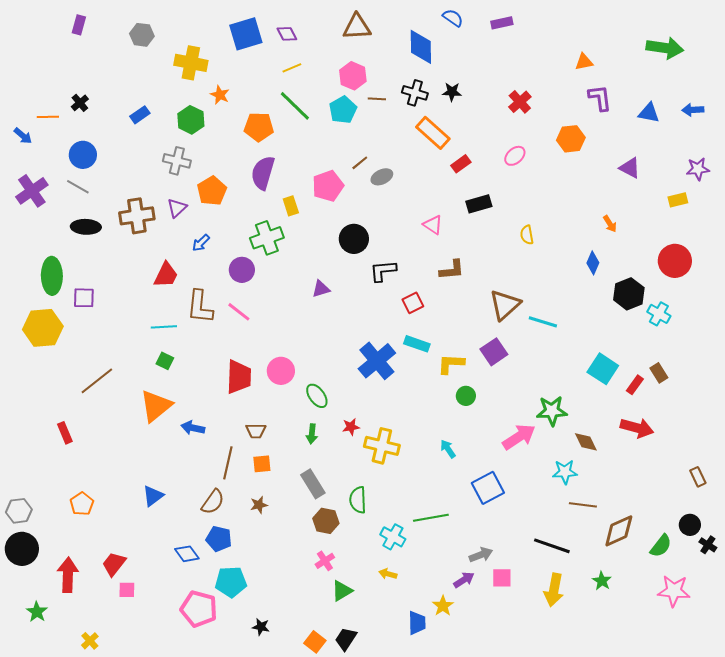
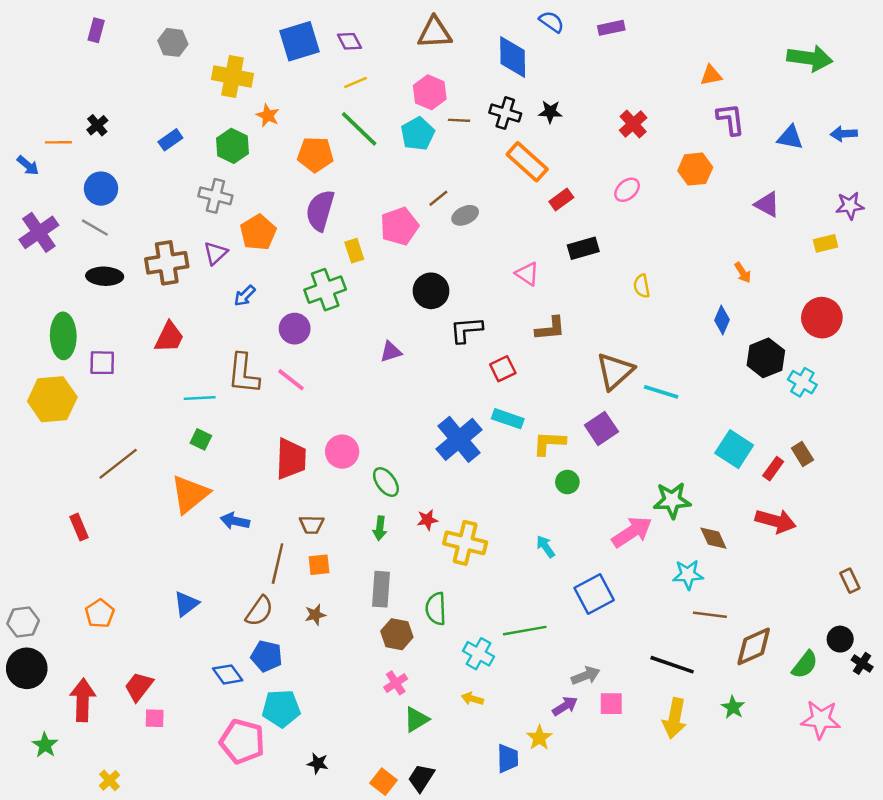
red trapezoid: (166, 275) -> (169, 337), moved
gray rectangle: (313, 484) -> (381, 589), turned 36

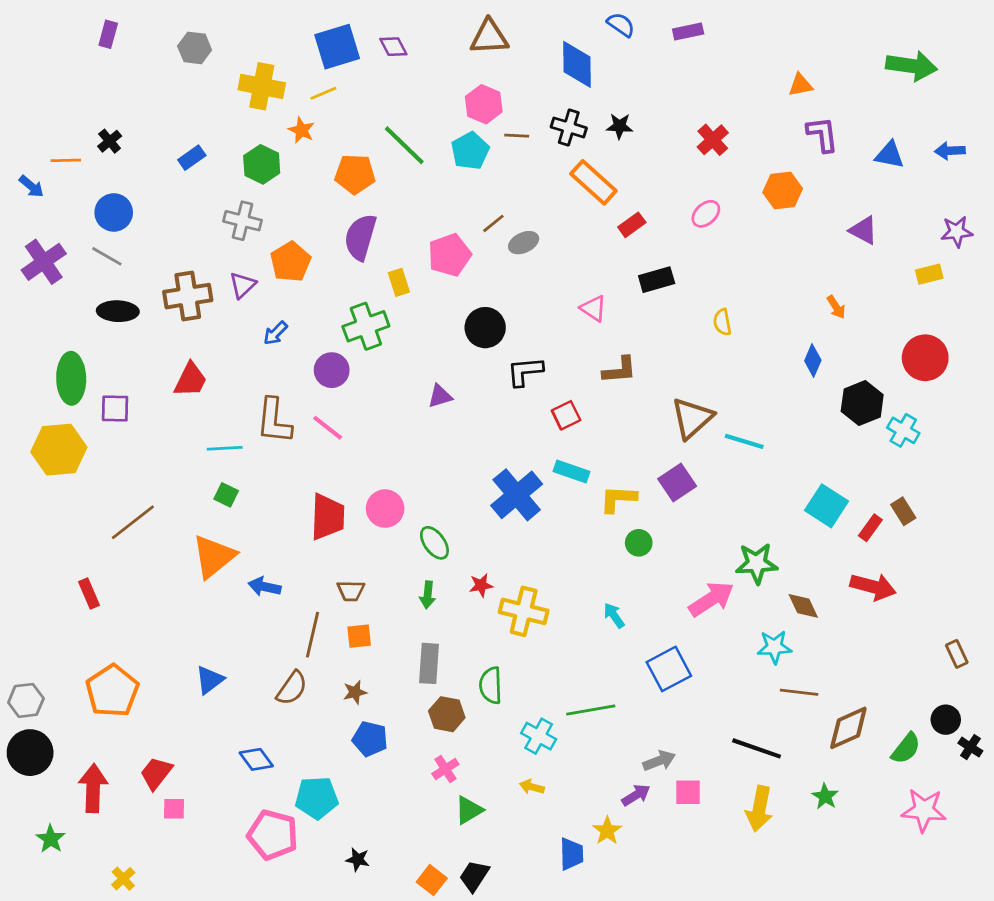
yellow line: (355, 83) -> (323, 93), moved
orange pentagon: (100, 614) -> (112, 691), size x1.6
blue pentagon: (267, 656) -> (370, 739), moved

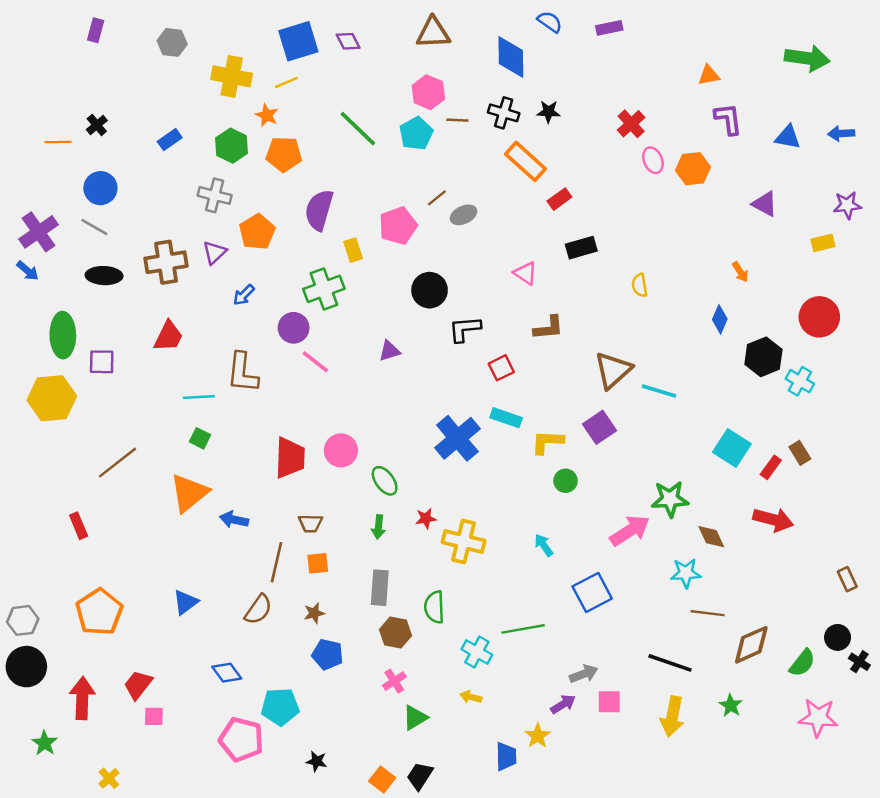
orange pentagon: (355, 174) -> (284, 154), moved
blue arrow: (31, 186) -> (28, 271), moved
pink ellipse: (706, 214) -> (653, 160), moved, turned -70
pink line: (328, 428) -> (315, 362), moved

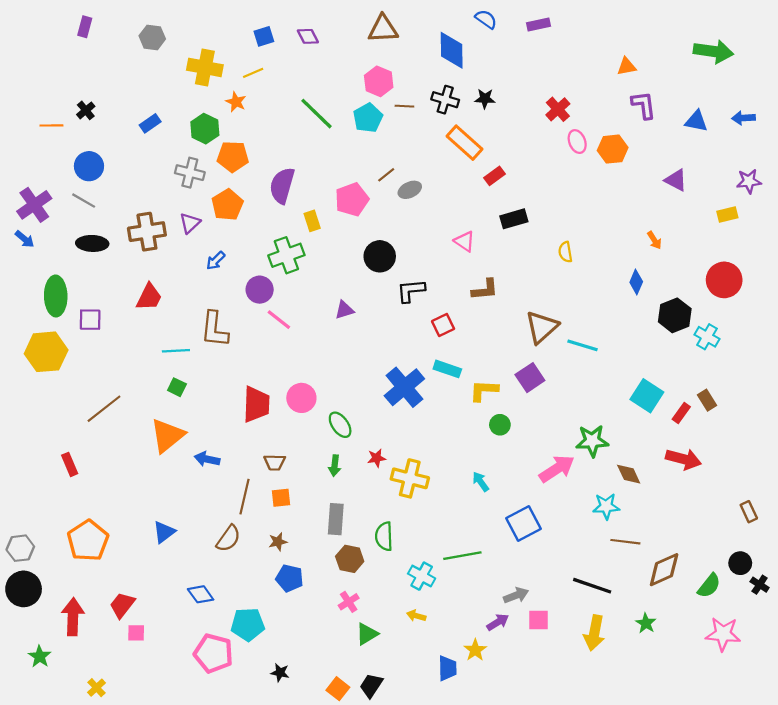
blue square: (298, 41) -> (264, 36), size x0.6
orange pentagon: (284, 154) -> (233, 157), moved

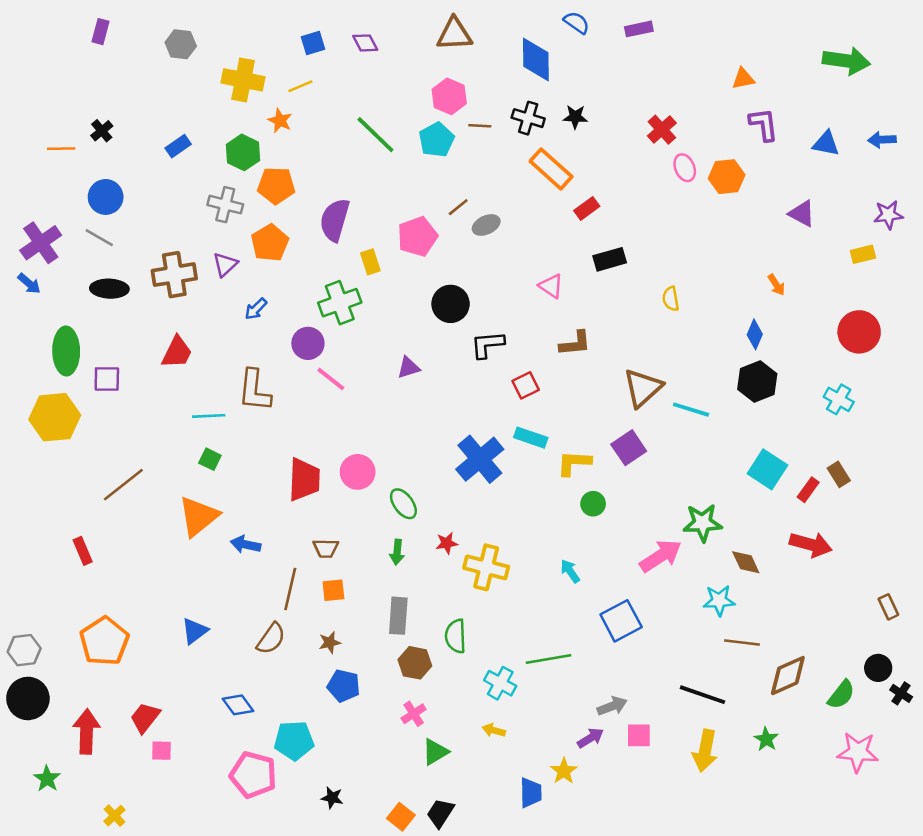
black hexagon: (675, 315) -> (757, 382), moved

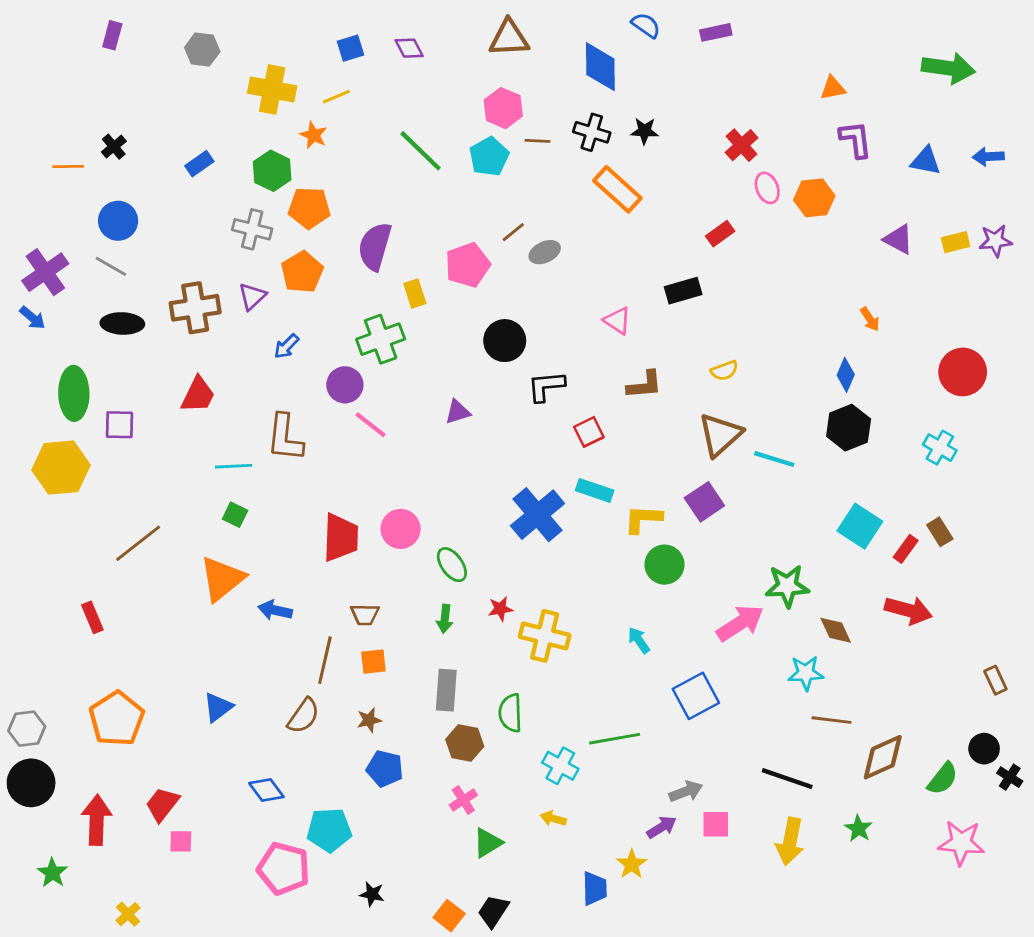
red rectangle: (587, 208) -> (720, 234), moved
yellow rectangle: (863, 254) -> (956, 242), moved
yellow semicircle: (671, 299) -> (724, 371), moved, turned -100
green circle: (593, 504) -> (664, 565), size x1.4

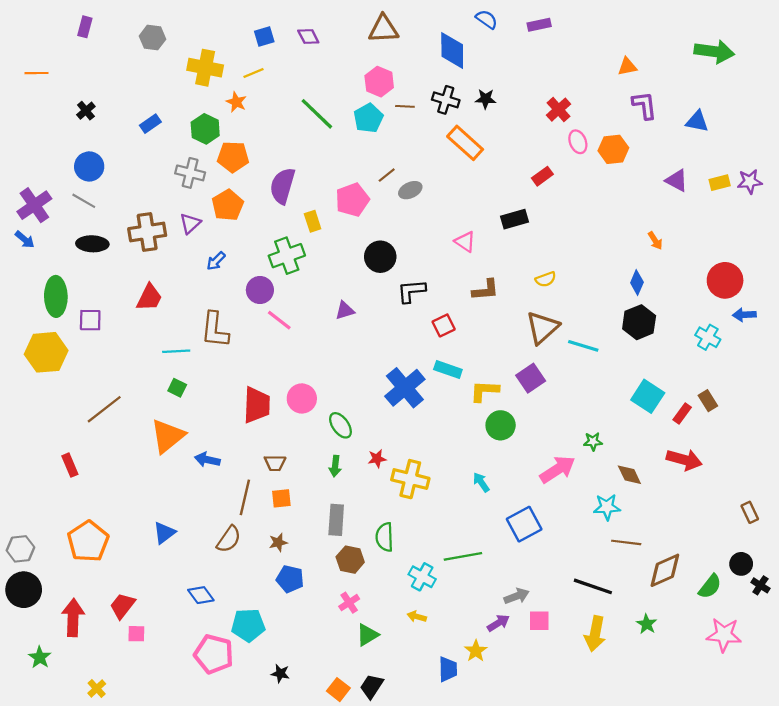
blue arrow: (988, 157) -> (744, 315), moved
orange line: (68, 167) -> (37, 73), moved
green star: (787, 586) -> (593, 441), size x0.6

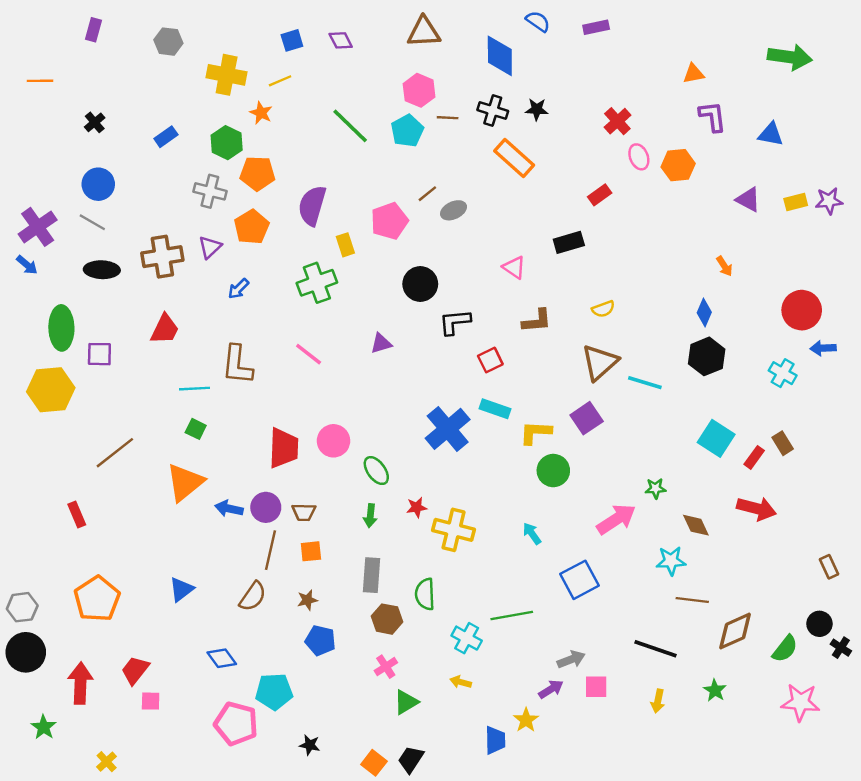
purple circle: (260, 290) -> (266, 507), moved
yellow arrow: (595, 634) -> (658, 701), size x0.6

